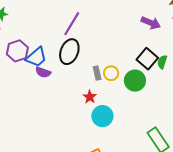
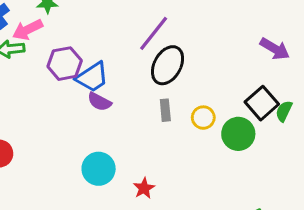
black ellipse: (69, 52) -> (168, 65), moved
gray rectangle: (97, 73) -> (165, 110), moved
red star: (90, 97) -> (144, 188), moved
cyan circle: (102, 116) -> (99, 169), moved

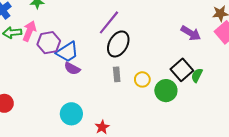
pink arrow: (28, 30) -> (29, 31), moved, turned 138

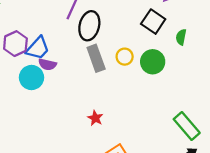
black square: (182, 70) -> (153, 22), moved
gray rectangle: (117, 74) -> (96, 58), size x1.6
cyan circle: (71, 114) -> (31, 78), moved

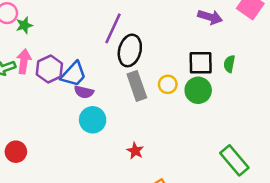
black square: (153, 22) -> (201, 63), moved, turned -35
cyan circle: (31, 78) -> (93, 120), moved

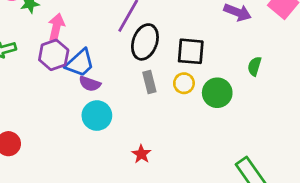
pink arrow: (24, 61) -> (56, 27), moved
black square: (201, 63) -> (191, 51), moved
gray rectangle: (137, 86) -> (149, 82), size x0.7

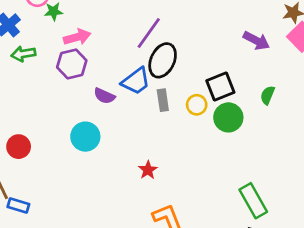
pink arrow: (56, 27) -> (77, 37), turned 56
black square: (191, 51) -> (220, 86), moved, turned -32
blue trapezoid: (80, 63) -> (136, 81), moved
cyan circle: (97, 116) -> (85, 137), moved

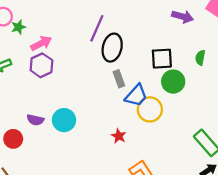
blue trapezoid: (136, 81) -> (136, 96), moved
black square: (220, 86) -> (162, 59), turned 30
purple semicircle: (104, 96) -> (35, 120), moved
yellow circle: (197, 105) -> (150, 109), moved, size x1.5

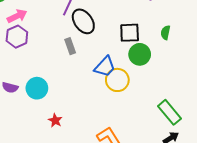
black ellipse: (112, 48) -> (83, 21), turned -50
gray rectangle: (119, 79) -> (70, 46), moved
red star: (119, 136) -> (55, 120), moved

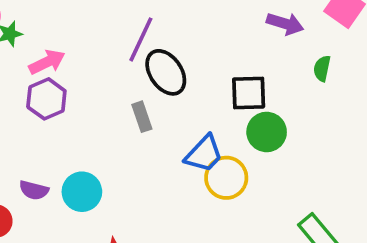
green semicircle: (165, 33) -> (322, 68), moved

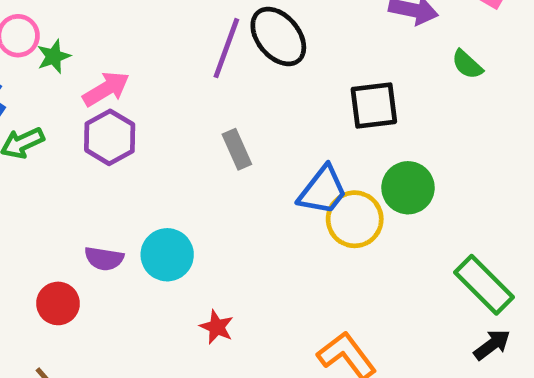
green semicircle: (322, 68) -> (467, 64), turned -55
black ellipse: (166, 72) -> (278, 36), moved
green circle: (267, 132) -> (408, 188), moved

